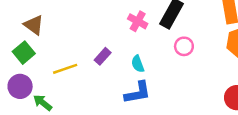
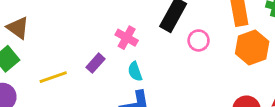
pink cross: (138, 21) -> (127, 38), moved
pink circle: (184, 46) -> (199, 40), moved

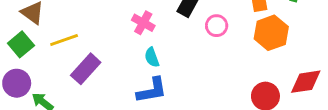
purple rectangle: (96, 63) -> (86, 69), moved, size x1.5
yellow line: (53, 77) -> (64, 40), moved

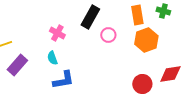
cyan semicircle: (152, 57) -> (52, 58), moved

